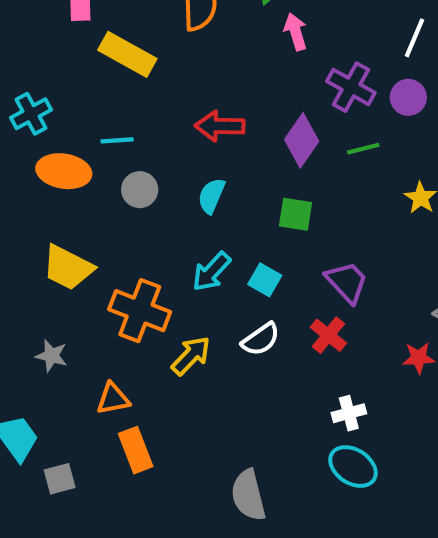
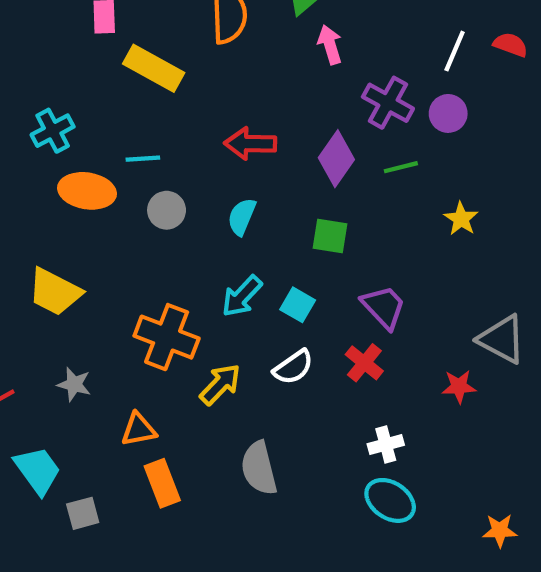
yellow trapezoid: (68, 268) -> (55, 292), moved
gray semicircle: (248, 495) -> (259, 468), moved

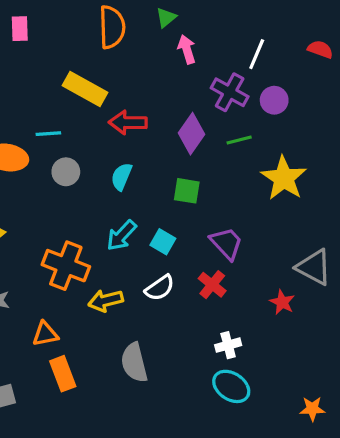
white line: (455, 51) -> (257, 54), moved
yellow rectangle: (154, 68) -> (85, 89), moved
yellow star: (461, 219) -> (284, 178), size x1.8
yellow arrow: (220, 384) -> (106, 301), turned -148
red star: (459, 386) -> (282, 302), turned 30

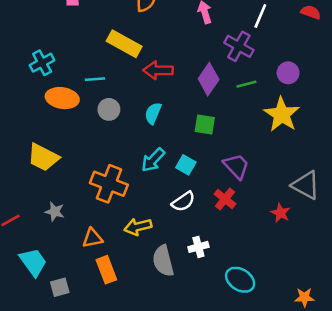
purple circle: (274, 100) -> (288, 73), moved
yellow arrow: (106, 301) -> (138, 227), moved
white cross: (228, 345) -> (198, 247), moved

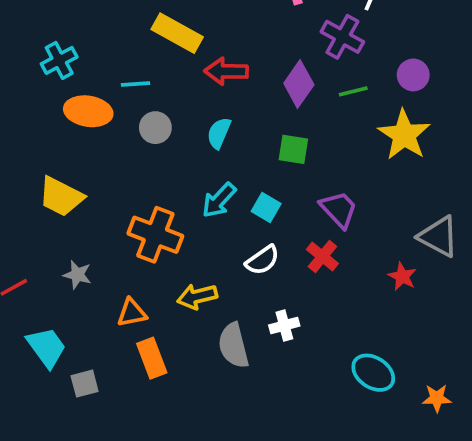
cyan ellipse: (240, 280) -> (373, 373), moved

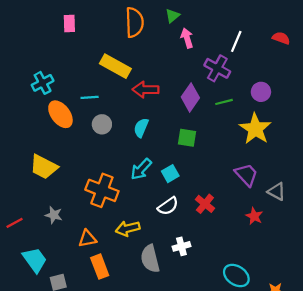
orange ellipse: (88, 111) -> (60, 114), turned 44
cyan square: (266, 207) -> (170, 174), turned 30
purple trapezoid: (339, 209) -> (246, 175), moved
gray triangle: (439, 237) -> (277, 192), size x0.7

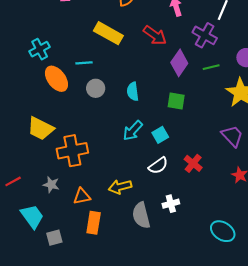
red arrow: (146, 90) -> (155, 35), moved, turned -145
cyan semicircle: (141, 128) -> (133, 91), turned -30
orange cross: (102, 190) -> (72, 151), moved, turned -32
gray star: (54, 215) -> (51, 185), moved
orange rectangle: (100, 267) -> (94, 223), turned 30

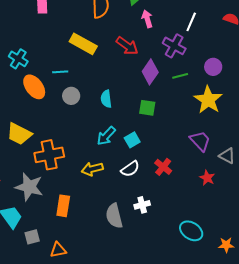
cyan cross: (40, 49) -> (18, 59), turned -30
gray star: (51, 185) -> (29, 187), size x1.8
yellow arrow: (120, 187) -> (92, 169), moved
orange triangle: (82, 196) -> (58, 250), moved
orange rectangle: (94, 223) -> (63, 206), moved

